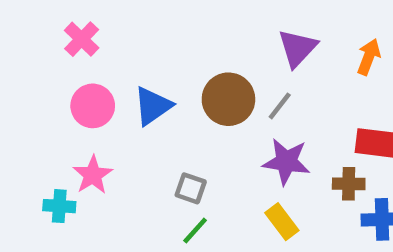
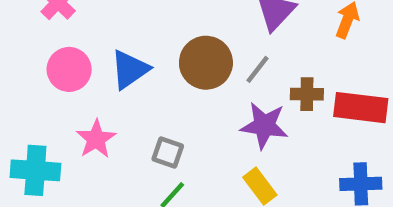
pink star: (93, 175) -> (96, 139), moved
brown cross: (349, 184) -> (307, 94), moved
cyan cross: (59, 206) -> (35, 170), size x1.5

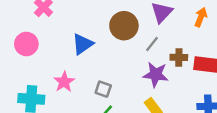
brown circle: (206, 63) -> (124, 26), moved
pink circle: (69, 69) -> (26, 44), moved

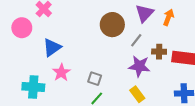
orange arrow: (201, 17) -> (168, 17), moved
pink circle: (26, 44) -> (22, 28), moved
blue triangle: (82, 44) -> (52, 47), moved

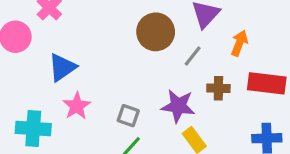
orange arrow: (168, 17) -> (239, 43), moved
brown cross: (159, 52) -> (218, 88), moved
purple star: (139, 66) -> (178, 106), moved

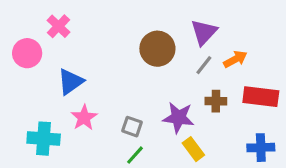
orange arrow: (239, 43) -> (235, 59), turned 40
gray line: (193, 56) -> (204, 65), moved

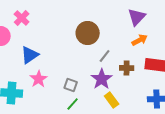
purple triangle: (204, 32) -> (137, 17), moved
gray line: (204, 65) -> (105, 56), moved
purple star: (178, 118) -> (102, 79), turned 30

